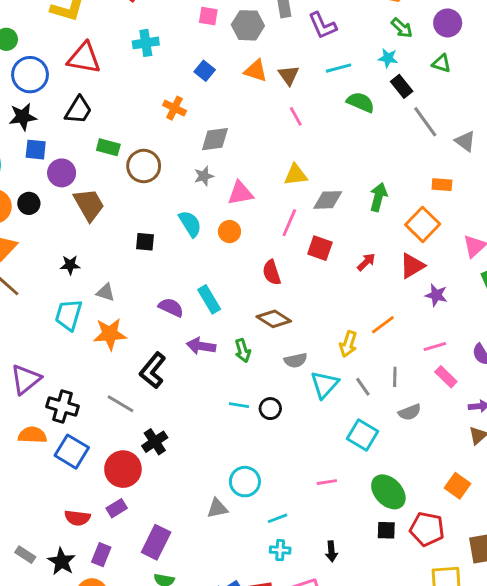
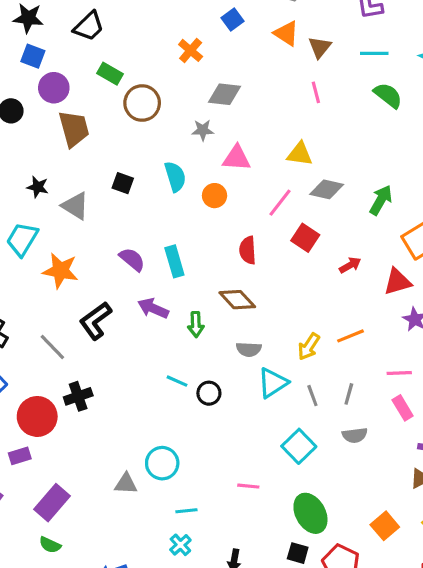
gray triangle: (106, 292) -> (75, 206), moved, size x1.4
cyan cross: (280, 550) -> (180, 545), turned 30

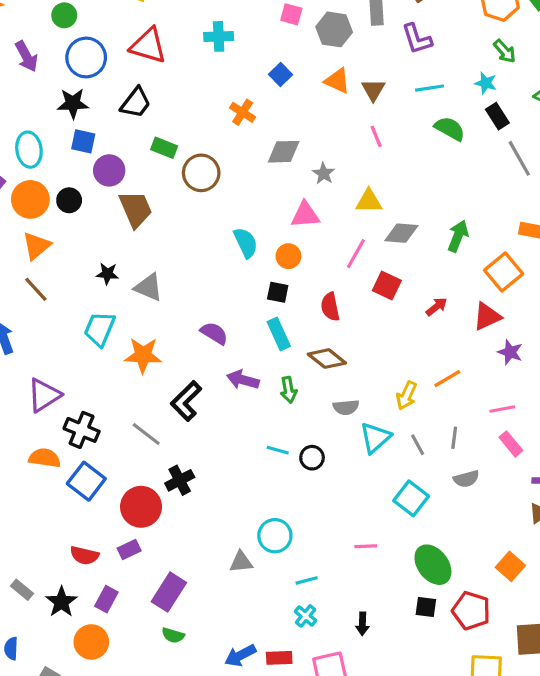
gray star: (203, 130) -> (324, 173), moved, turned -30
black square: (123, 183) -> (278, 292), moved
cyan rectangle: (174, 261) -> (279, 334), moved

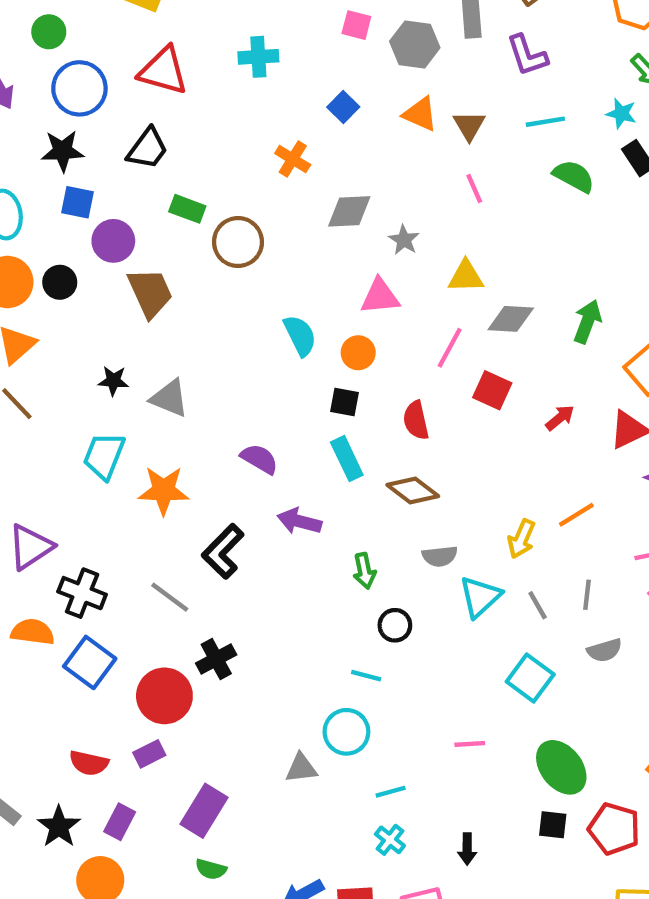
green arrow: (289, 390) -> (364, 571), moved
cyan line: (278, 450) -> (366, 676), moved

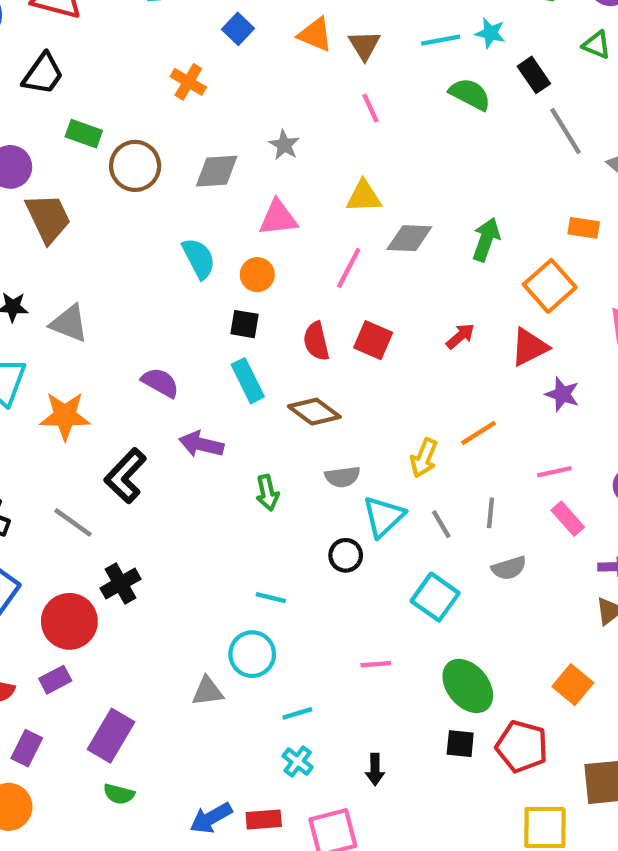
cyan star: (621, 113) -> (490, 33), moved
gray diamond: (349, 211) -> (217, 171), moved
gray star: (404, 240) -> (284, 145), moved
red square: (492, 390) -> (373, 340), moved
black circle: (395, 625) -> (346, 555), moved

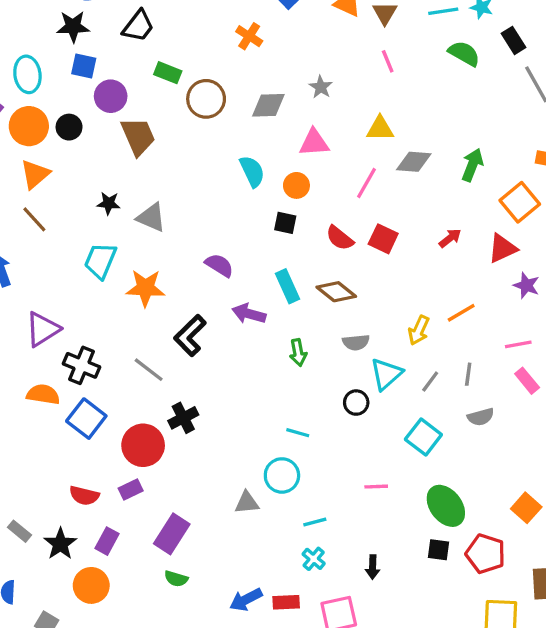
red semicircle: (316, 341) -> (340, 238), turned -40
cyan rectangle: (248, 381) -> (287, 286), moved
gray line: (441, 524) -> (430, 381), turned 65

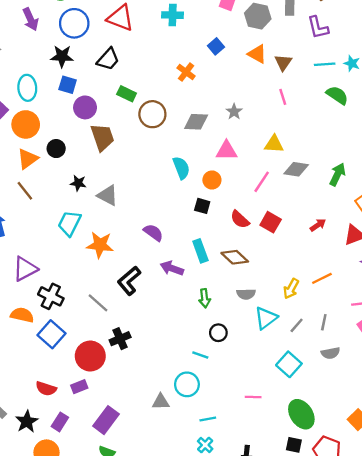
black circle: (69, 127) -> (56, 149), moved
black circle: (356, 403) -> (218, 333), moved

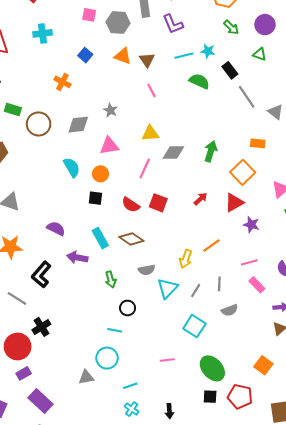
purple rectangle: (79, 387) -> (24, 373), moved
purple rectangle: (106, 420) -> (40, 401), turned -75

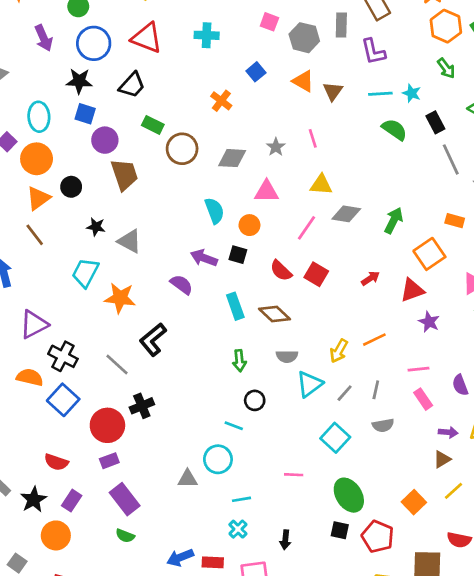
pink line: (151, 90) -> (313, 138), moved
purple arrow: (77, 257) -> (204, 258), moved

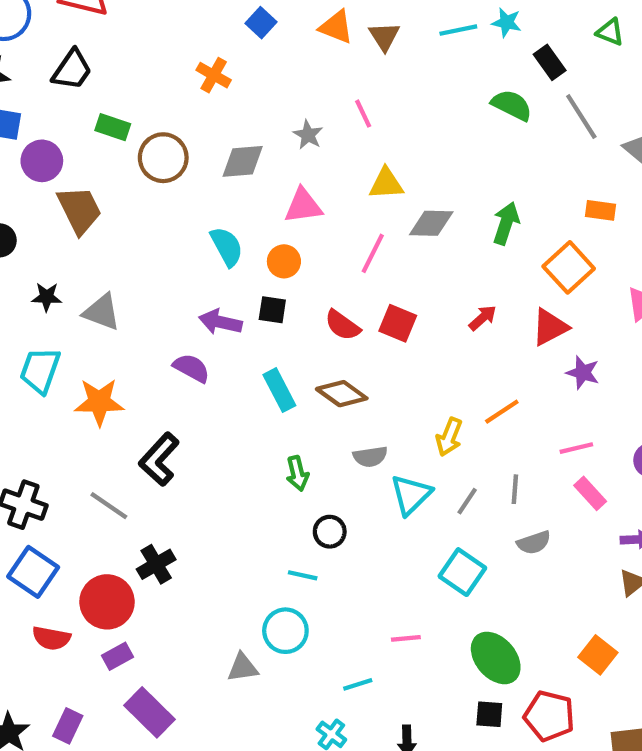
green semicircle: (394, 129) -> (512, 105), moved
red semicircle: (56, 462) -> (51, 638), moved
cyan line: (241, 499) -> (358, 684), moved

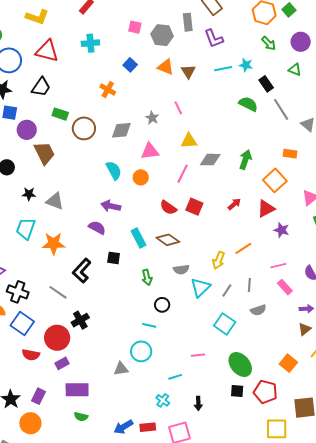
black square: (272, 310) -> (114, 258), moved
purple rectangle: (150, 712) -> (77, 390), turned -45

